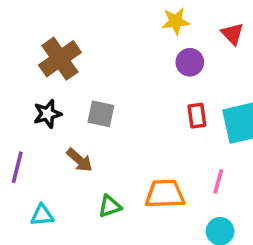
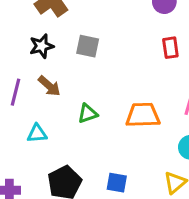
brown arrow: (80, 160) -> (49, 86), moved
green triangle: (110, 206) -> (88, 114), moved

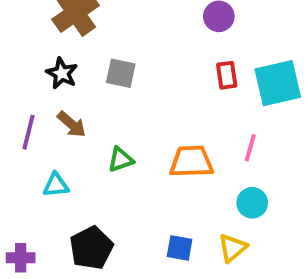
black star: (42, 46) -> (62, 73), turned -30
blue square: (117, 183) -> (180, 248), moved

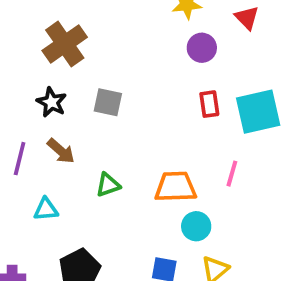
cyan circle: (252, 203) -> (196, 226), moved

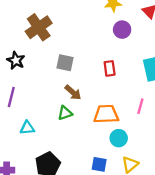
black star: (52, 102) -> (16, 60), moved
red rectangle: (209, 104) -> (110, 68), moved
brown arrow: (61, 151) -> (73, 92), moved

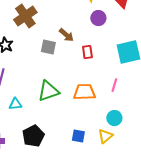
brown arrow: (73, 92) -> (66, 35), moved
green triangle: (65, 113) -> (48, 91), size x1.6
cyan circle: (119, 138) -> (114, 118), moved

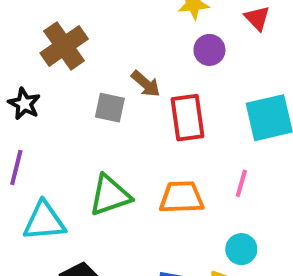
red rectangle: (87, 52) -> (188, 118), size x1.6
cyan triangle: (15, 104) -> (44, 221), size x1.6

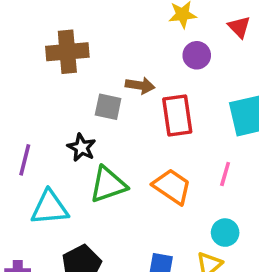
brown cross: (64, 46) -> (67, 52), turned 30
brown arrow: (146, 84) -> (140, 85), turned -32
black star: (24, 104) -> (82, 147), moved
orange trapezoid: (182, 197) -> (172, 186), turned 36

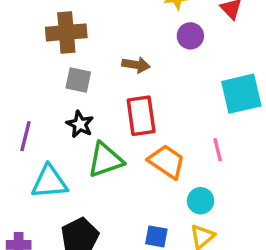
gray square: (108, 107) -> (78, 80), moved
red rectangle: (177, 116) -> (141, 116), moved
pink line: (225, 174) -> (218, 150), turned -30
cyan circle: (225, 233) -> (201, 201), moved

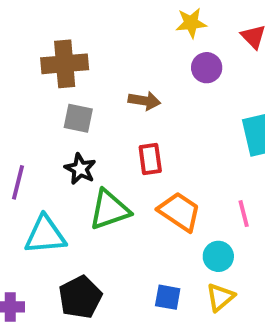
red rectangle: (141, 116) -> (150, 159), size x0.7
pink line: (218, 150) -> (244, 214), moved

